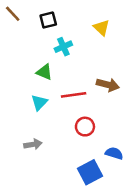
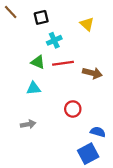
red line: (74, 95) -> (63, 63), moved
cyan triangle: (39, 102) -> (34, 88), turned 40
blue square: (90, 172) -> (88, 154), moved

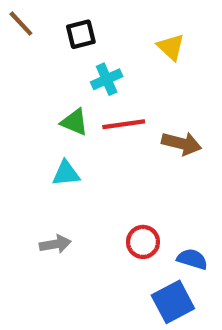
red circle: (73, 109) -> (143, 242), moved

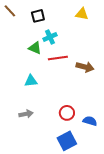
yellow triangle: (171, 47) -> (82, 14), moved, turned -32
green triangle: (74, 122) -> (35, 48), moved
blue square: (173, 302) -> (67, 141), moved

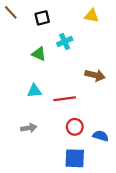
cyan cross: (50, 37) -> (65, 42), moved
red line: (58, 58) -> (65, 99), moved
blue square: (67, 141) -> (75, 158), turned 30

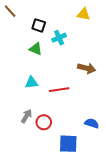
black square: (42, 18) -> (39, 25), moved, turned 32
red circle: (75, 127) -> (44, 122), moved
gray arrow: (29, 128) -> (26, 116), turned -48

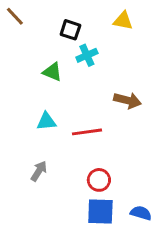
black square: (39, 25) -> (70, 30), moved
red circle: (44, 122) -> (99, 180), moved
blue semicircle: (92, 123) -> (141, 213), moved

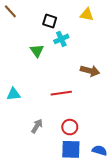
green triangle: (52, 72) -> (37, 51), turned 32
cyan triangle: (46, 121) -> (14, 94), moved
gray arrow: (39, 171) -> (37, 126), moved

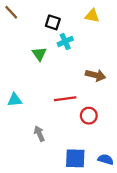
gray arrow: (37, 126) -> (39, 134), turned -56
red circle: (70, 127) -> (89, 116), moved

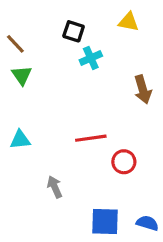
brown line: (11, 12) -> (15, 44), moved
green triangle: (39, 54) -> (22, 75), moved
brown arrow: (96, 75) -> (143, 89), moved, turned 60

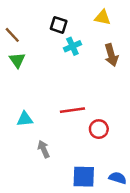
brown arrow: (143, 89) -> (111, 55), moved
cyan triangle: (20, 140) -> (25, 119), moved

